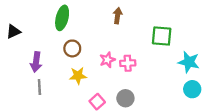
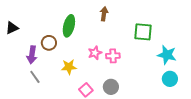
green ellipse: (62, 18) -> (69, 26), moved
brown circle: (72, 48) -> (49, 43), moved
gray line: (39, 87) -> (35, 77), turned -32

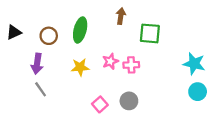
green square: (143, 32) -> (150, 33), moved
brown circle: (49, 43) -> (49, 36), moved
yellow star: (69, 67) -> (80, 67), moved

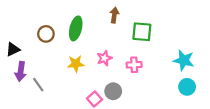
black triangle: (14, 32) -> (13, 49), moved
purple arrow: (37, 64) -> (21, 71), moved
pink cross: (131, 65) -> (134, 65), moved
gray circle: (129, 101) -> (113, 91), moved

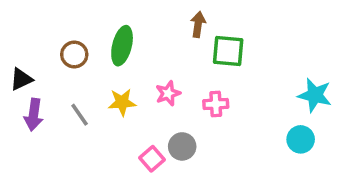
brown arrow: (114, 15) -> (198, 24), moved
cyan star: (184, 60) -> (315, 95), moved
gray line: (38, 85) -> (80, 115), moved

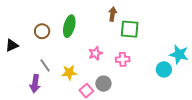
yellow star: (122, 102) -> (69, 72), moved
purple arrow: (34, 115) -> (35, 84), moved
cyan circle: (301, 139) -> (164, 69), moved

